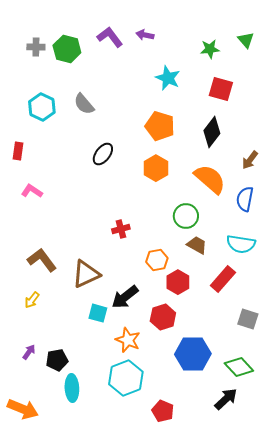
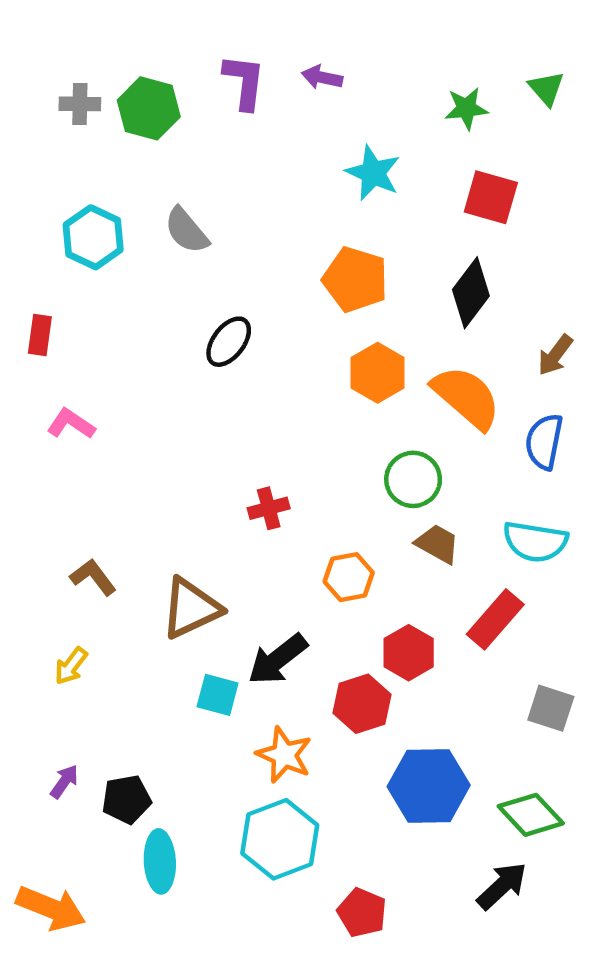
purple L-shape: (110, 37) -> (244, 82), turned 44
orange hexagon: (156, 168) -> (378, 373), moved
brown L-shape: (42, 260) -> (93, 577), size x0.7
red hexagon: (178, 282) -> (409, 653), moved

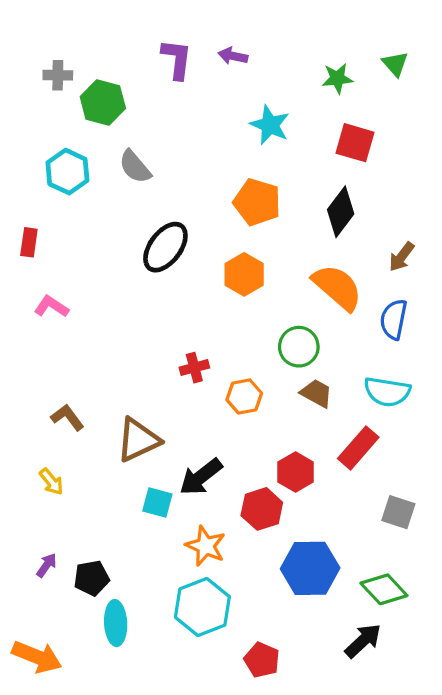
green hexagon: (149, 108) -> (103, 102), moved
black ellipse: (229, 342) -> (165, 247), size x1.4
orange hexagon: (378, 373) -> (244, 274), moved
orange hexagon: (349, 577) -> (244, 397), moved
yellow arrow: (71, 666) -> (51, 482), turned -76

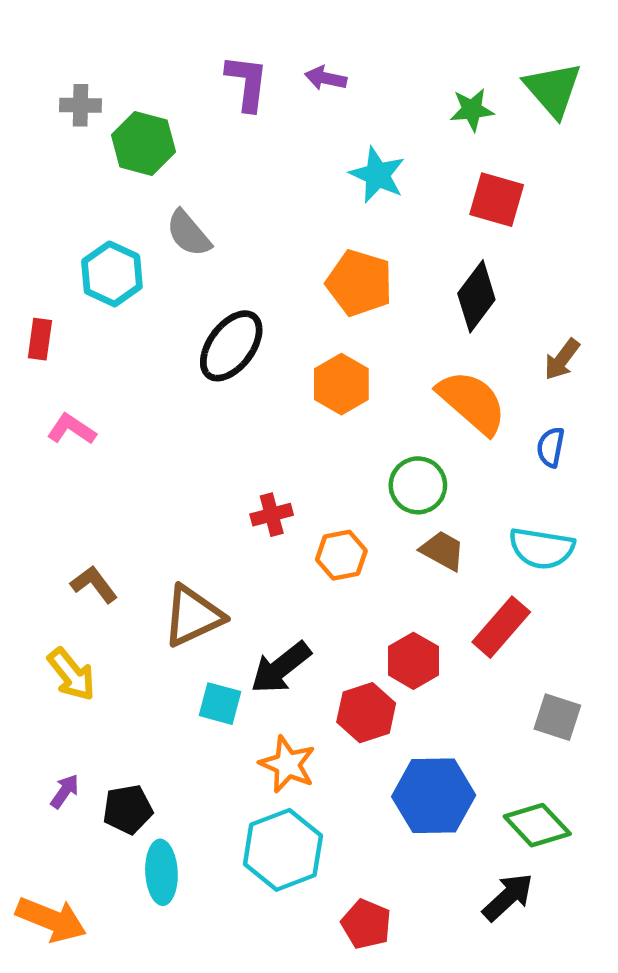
green triangle: (395, 64) -> (553, 89), size x1.6
cyan hexagon: (67, 172) -> (112, 274), moved
blue semicircle: (394, 319) -> (551, 447), size x0.7
yellow arrow: (51, 482) -> (71, 674), size x1.4

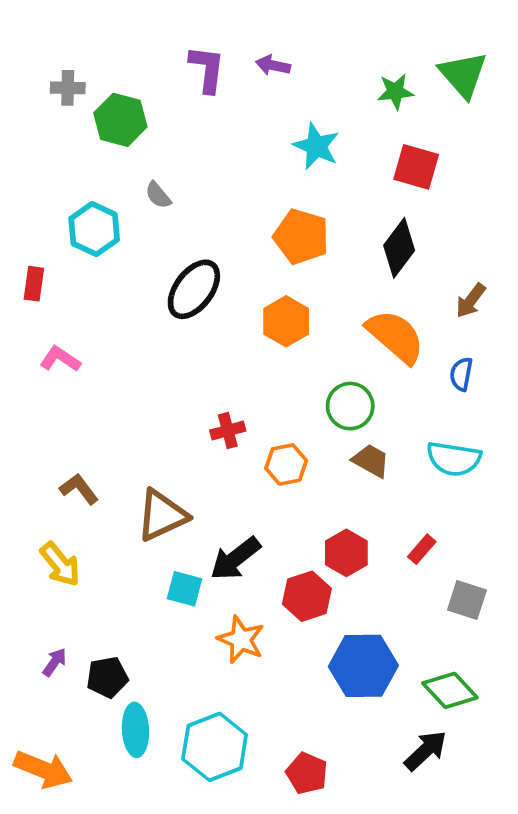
gray semicircle: (188, 233) -> (158, 195), size x0.7
red rectangle: (501, 627) -> (422, 549), moved, size x0.6
cyan hexagon: (283, 850) -> (215, 747), moved

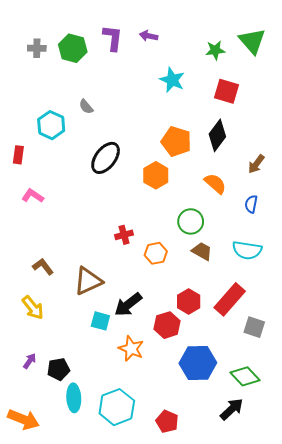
green hexagon: (120, 120) -> (73, 48), moved
orange pentagon: (301, 237) -> (176, 142), moved
orange semicircle: (395, 336) -> (215, 184), size x0.7
red rectangle: (422, 549) -> (230, 299), size x2.0

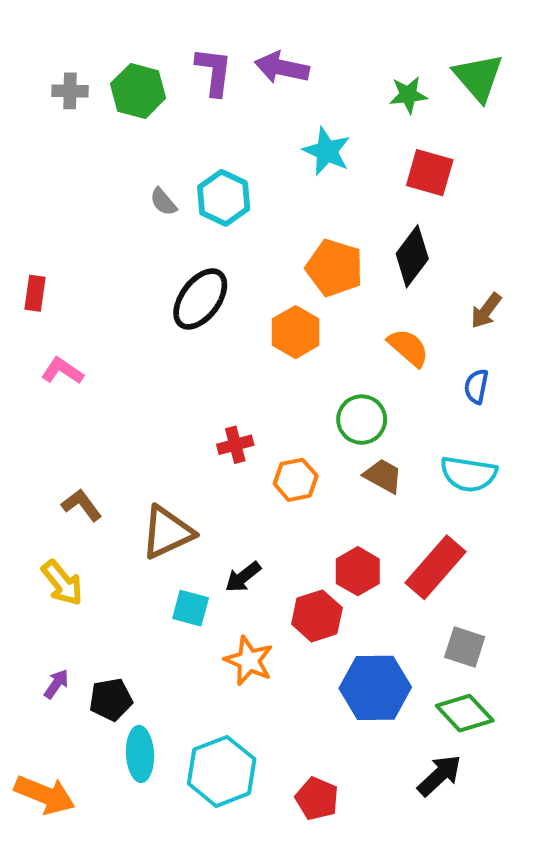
purple arrow: (149, 36) -> (282, 68), size x1.5
cyan hexagon: (51, 125) -> (224, 198), moved
black arrow: (128, 305) -> (243, 577), size x0.7
gray square: (254, 327) -> (465, 647), moved

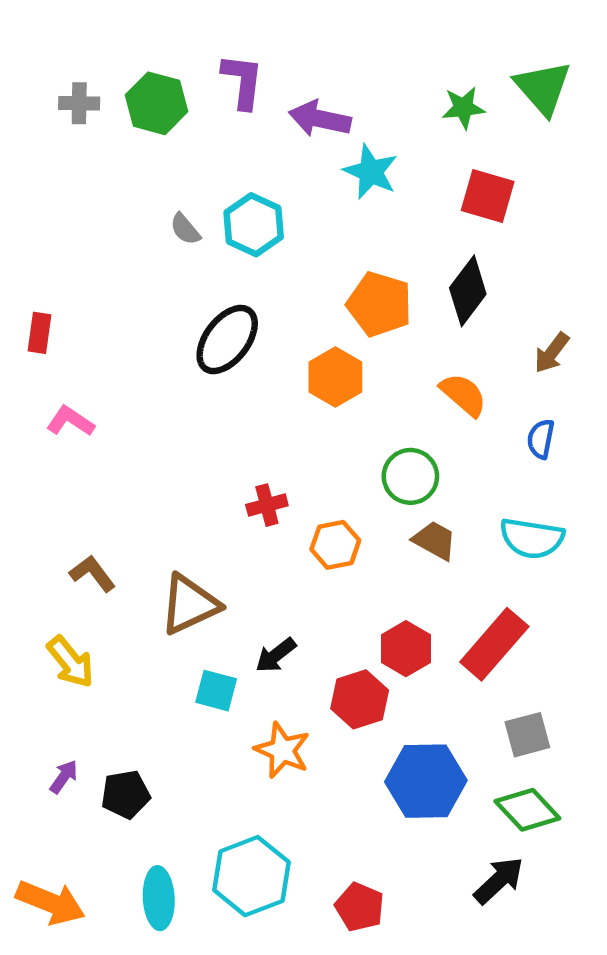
purple arrow: (282, 68) -> (320, 119), moved
gray square: (465, 647) -> (527, 735), turned -33
cyan ellipse: (140, 754) -> (159, 898), moved

